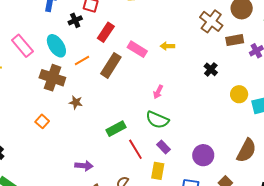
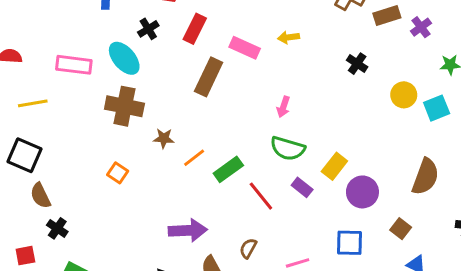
black cross: (75, 20) -> (148, 29), moved
pink rectangle: (22, 46) -> (74, 65), turned -35
orange line: (82, 61) -> (194, 158), moved
purple arrow: (84, 166) -> (188, 230), size x1.4
yellow rectangle: (158, 171) -> (334, 166), moved, turned 36

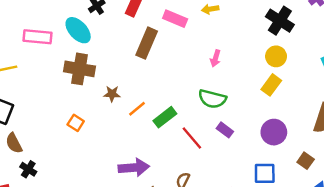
black cross: (357, 64) -> (280, 21), moved, size x1.6
yellow circle: (404, 95) -> (276, 56), moved
pink arrow: (283, 107) -> (215, 58), moved
yellow rectangle: (334, 166) -> (271, 85), moved

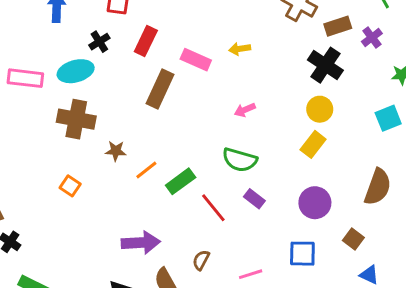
cyan ellipse: (78, 30) -> (76, 71), turned -64
pink arrow: (215, 58) -> (245, 110), turned 49

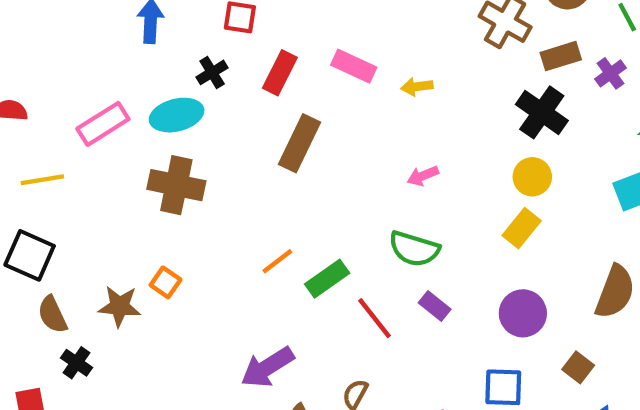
pink rectangle: (196, 60) -> (354, 66), moved
pink rectangle: (25, 78) -> (103, 124), turned -40
brown star: (116, 151) -> (120, 306), moved, size x1.4
purple arrow: (141, 243) -> (267, 367), turned 150

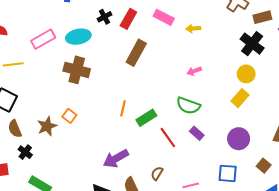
black cross: (212, 72) -> (104, 17), moved
orange line: (277, 261) -> (123, 108), turned -42
brown star: (120, 306) -> (47, 126), turned -30

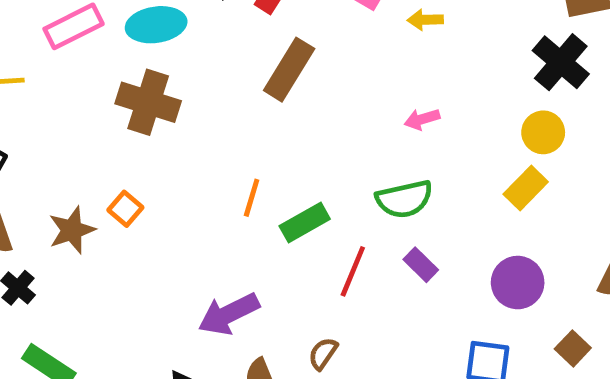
green semicircle: (188, 106) -> (404, 199), turned -35
red line: (168, 138) -> (353, 271), turned 55

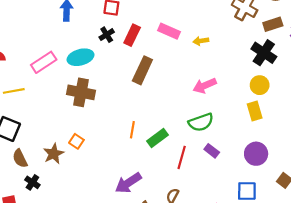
pink arrow: (422, 119) -> (205, 86), size x1.5
yellow rectangle: (526, 188) -> (255, 111), turned -54

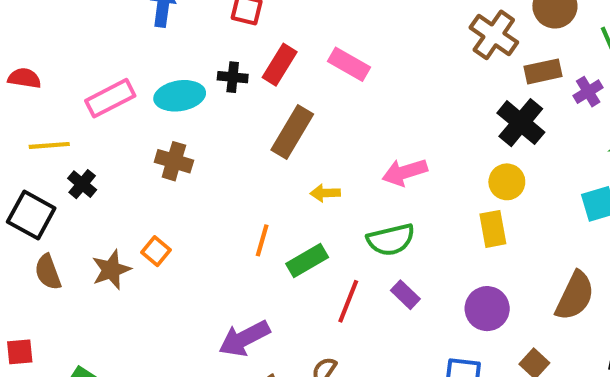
black cross: (107, 35) -> (233, 77), moved, turned 32
yellow arrow: (201, 41) -> (325, 193), moved
brown cross: (81, 92) -> (174, 161), size x0.7
black cross: (32, 182) -> (82, 184), moved

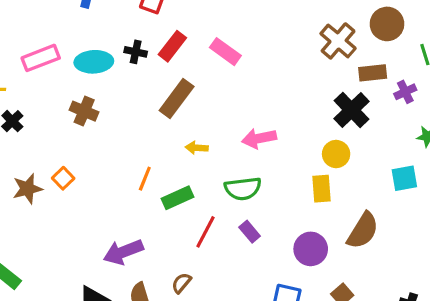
brown semicircle: (575, 296) -> (363, 231), moved

